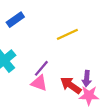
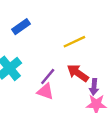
red arrow: (71, 85) -> (78, 73), moved

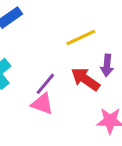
purple arrow: (94, 87) -> (107, 65), moved

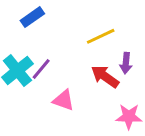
purple line: (45, 84) -> (41, 69), moved

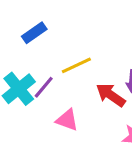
yellow line: (101, 36) -> (76, 65), moved

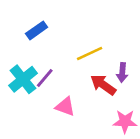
yellow line: (76, 65) -> (90, 54), moved

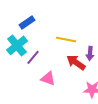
yellow line: (90, 54) -> (66, 39), turned 36
cyan cross: (23, 79) -> (17, 45), moved

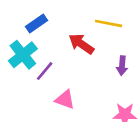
yellow line: (66, 39) -> (108, 23), moved
red arrow: (76, 62) -> (81, 44), moved

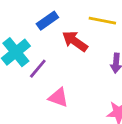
blue rectangle: (36, 23) -> (47, 21), moved

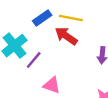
yellow line: (102, 21) -> (71, 18), moved

